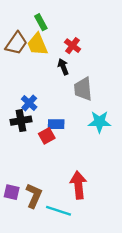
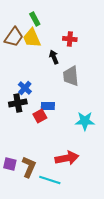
red cross: (73, 46) -> (70, 39), moved, turned -32
cyan star: (99, 122) -> (85, 121), moved
red arrow: (78, 185) -> (67, 158), turned 85

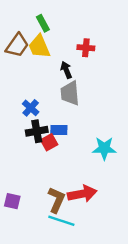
gray trapezoid: (71, 76) -> (70, 93), moved
black cross: (18, 103) -> (37, 131), moved
brown L-shape: (29, 167) -> (56, 200), moved

